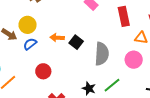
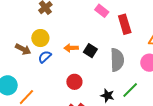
red rectangle: (124, 16) -> (125, 24), moved
red circle: (43, 71) -> (74, 82), moved

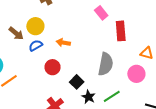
black square: (90, 51) -> (77, 82), moved
red circle: (74, 82) -> (53, 67), moved

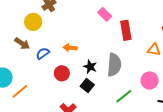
yellow circle: (35, 26) -> (33, 22), moved
pink circle: (136, 74) -> (150, 80), moved
black star: (88, 97) -> (90, 67), moved

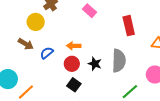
pink rectangle: (105, 14) -> (90, 11), moved
red circle: (62, 73) -> (72, 64), moved
black square: (87, 86) -> (74, 85), moved

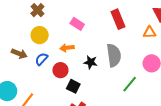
pink rectangle: (90, 11) -> (77, 24), moved
yellow circle: (36, 22) -> (40, 35), moved
red circle: (72, 64) -> (60, 70), moved

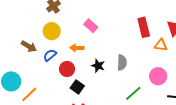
red rectangle: (118, 19) -> (144, 27), moved
gray semicircle: (114, 55) -> (122, 63), size x0.7

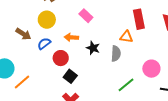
orange triangle: (161, 45) -> (126, 37), moved
black star: (98, 66) -> (93, 48), moved

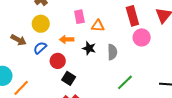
pink rectangle: (86, 16) -> (79, 17), turned 40
orange triangle: (126, 37) -> (98, 26), moved
pink circle: (151, 69) -> (142, 37), moved

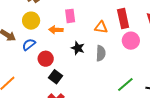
orange triangle: (98, 26) -> (101, 27), moved
orange arrow: (67, 39) -> (56, 30), moved
green line: (125, 82) -> (125, 85), moved

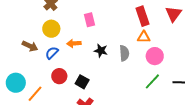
orange triangle: (101, 27) -> (144, 37), moved
orange arrow: (56, 30) -> (74, 43), moved
pink circle: (131, 41) -> (155, 56), moved
red circle: (46, 59) -> (59, 76), moved

